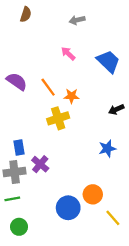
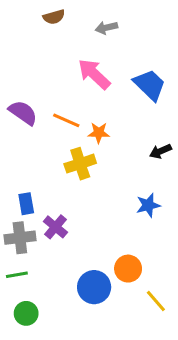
brown semicircle: (26, 14) -> (54, 17), moved, turned 56
pink arrow: (68, 54) -> (94, 74), size x1.6
orange line: (48, 87) -> (66, 120), turned -30

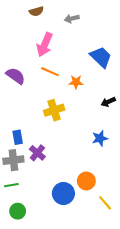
pink arrow: (94, 74) -> (45, 45), moved, turned -110
orange line: (66, 120) -> (50, 72), moved
orange star: (99, 133) -> (76, 82), moved

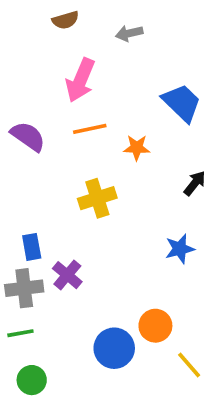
orange line: (50, 72) -> (90, 129), turned -36
black arrow: (108, 102) -> (195, 183), turned 152

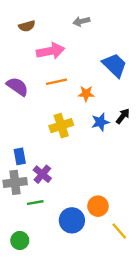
brown semicircle: (65, 20) -> (27, 26), moved
pink arrow: (80, 80) -> (51, 51), turned -124
blue star: (180, 249) -> (100, 122), moved
green line: (20, 333) -> (35, 203), moved

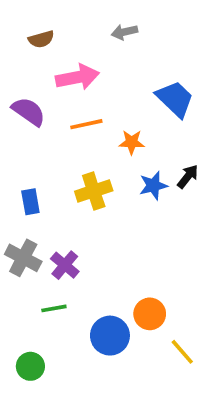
purple semicircle: (17, 86) -> (29, 111), moved
blue rectangle: (20, 156) -> (30, 202), moved
gray cross: (15, 182) -> (23, 258), moved, turned 35

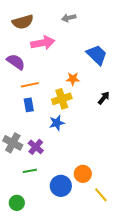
brown semicircle: (41, 39) -> (23, 22), size x1.5
orange line: (86, 124) -> (30, 85), moved
blue star: (153, 186) -> (57, 123), moved
yellow cross: (94, 191) -> (62, 99), moved
blue rectangle: (30, 202) -> (29, 105), moved

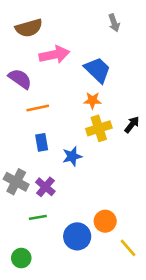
gray arrow: (69, 18) -> (114, 23), moved, turned -96
blue trapezoid: (97, 55) -> (98, 70), moved
yellow cross: (62, 99) -> (99, 128), moved
blue rectangle: (29, 105) -> (42, 142), moved

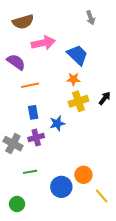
purple cross: (45, 187) -> (36, 138), moved, turned 35

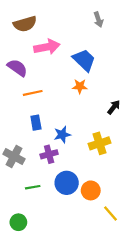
yellow cross: (78, 101) -> (99, 143), moved
purple cross: (36, 138) -> (49, 154), moved
blue circle: (61, 187) -> (67, 183), moved

